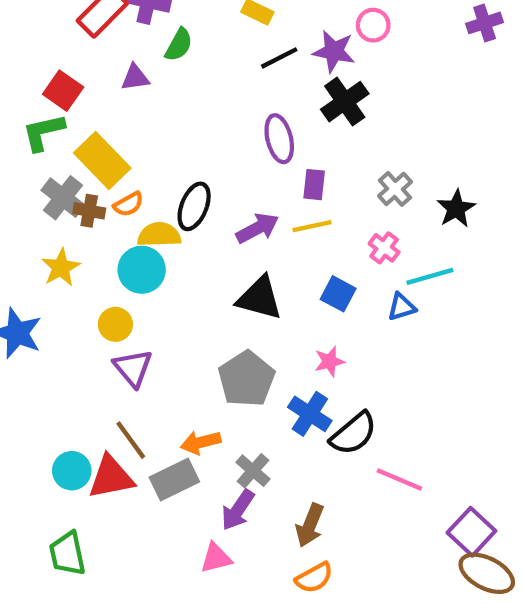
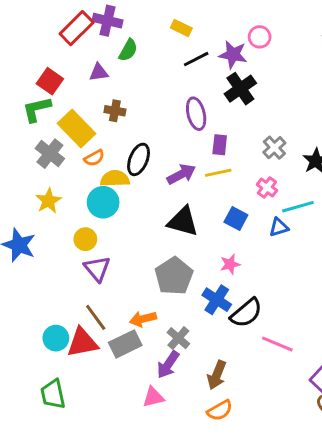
brown cross: (89, 211) -> (115, 111), moved

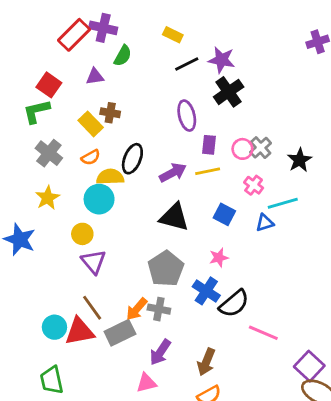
pink circle: (260, 37) -> (242, 149), moved
yellow rectangle: (77, 128) -> (91, 124), moved, size x0.7
orange arrow: (143, 319) -> (137, 309), turned -35
gray cross: (178, 338) -> (159, 309), moved, turned -30

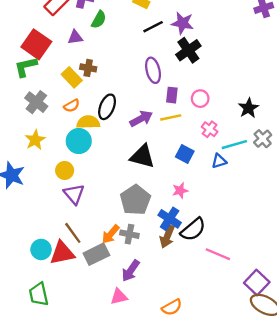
red square: (49, 85) -> (36, 44), size x1.4
gray cross: (261, 148) -> (263, 139), moved
brown arrow: (206, 362) -> (167, 237), moved

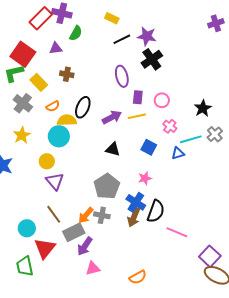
yellow rectangle: (72, 77) -> (39, 82), moved
black triangle: (142, 156) -> (113, 149), size x0.7
black semicircle: (193, 229) -> (156, 211), turned -30
red triangle: (62, 253) -> (45, 248), moved, turned -40
purple arrow: (131, 271) -> (85, 246), moved

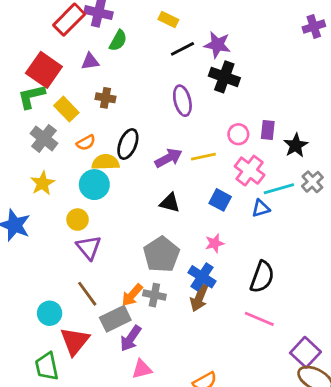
black cross: (152, 59) -> (224, 77), turned -35
purple rectangle: (138, 97) -> (268, 130), moved
pink cross: (170, 126) -> (250, 171), size x1.5
black semicircle: (156, 211) -> (262, 277), moved

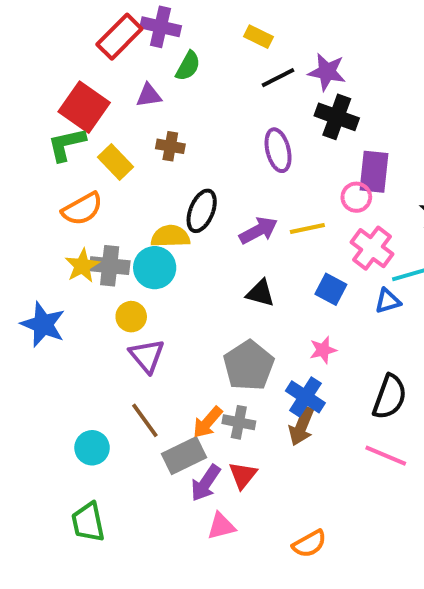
purple rectangle: (268, 130) -> (374, 172), moved, size x1.5
gray cross: (44, 138) -> (110, 266), moved, turned -32
orange semicircle: (86, 143) -> (82, 209), moved, size x1.5
red triangle: (75, 341) -> (243, 475), moved, size x0.7

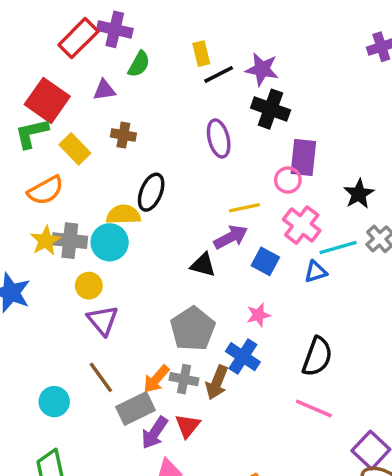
yellow rectangle: (258, 37) -> (201, 54), moved, turned 50
purple arrow: (258, 230) -> (231, 237), moved
brown arrow: (302, 426) -> (217, 383), moved

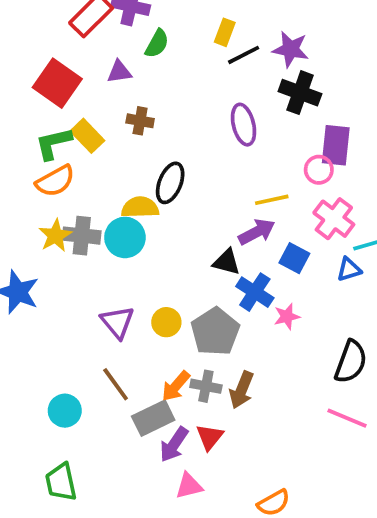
yellow rectangle: (201, 54) -> (225, 32), turned 35
green L-shape: (32, 133) -> (53, 143), moved
yellow circle: (89, 286) -> (166, 322), moved
blue cross: (243, 357) -> (255, 292), moved

